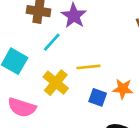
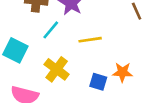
yellow line: (88, 67) -> (90, 40), moved

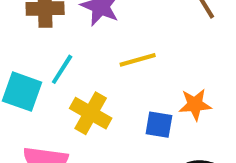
cyan line: (51, 30) -> (62, 69), moved

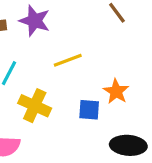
orange star: (195, 105) -> (116, 91), turned -30

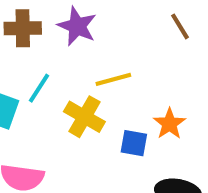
yellow cross: (35, 106) -> (84, 117), moved

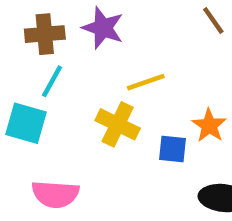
cyan line: (39, 88) -> (52, 81), moved

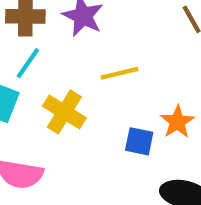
yellow cross: (118, 124) -> (64, 112), moved

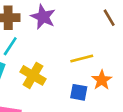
yellow line: (120, 73) -> (82, 59), moved

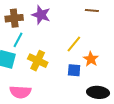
brown line: (109, 18) -> (92, 11), turned -48
yellow line: (82, 59) -> (74, 44), turned -30

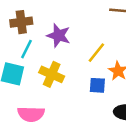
purple star: (41, 15) -> (59, 36), moved

